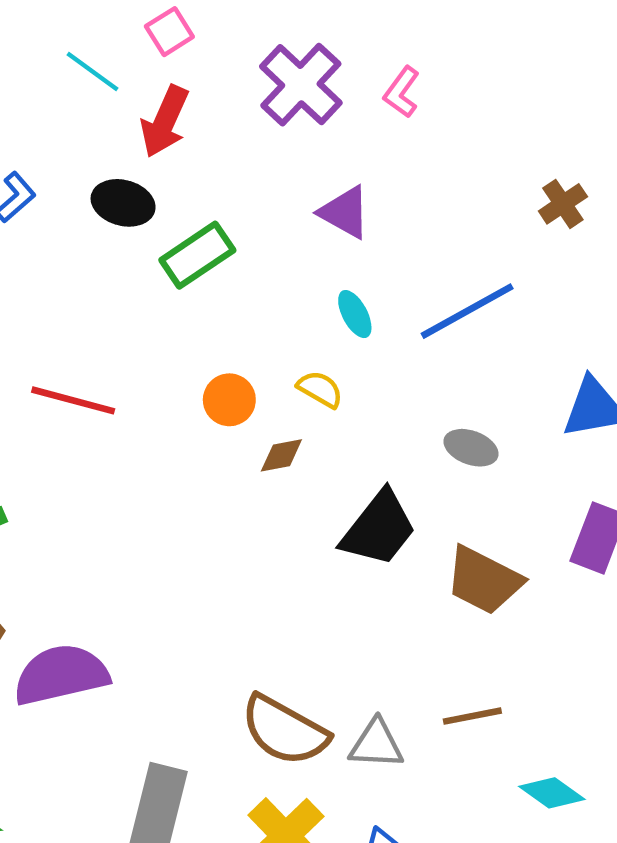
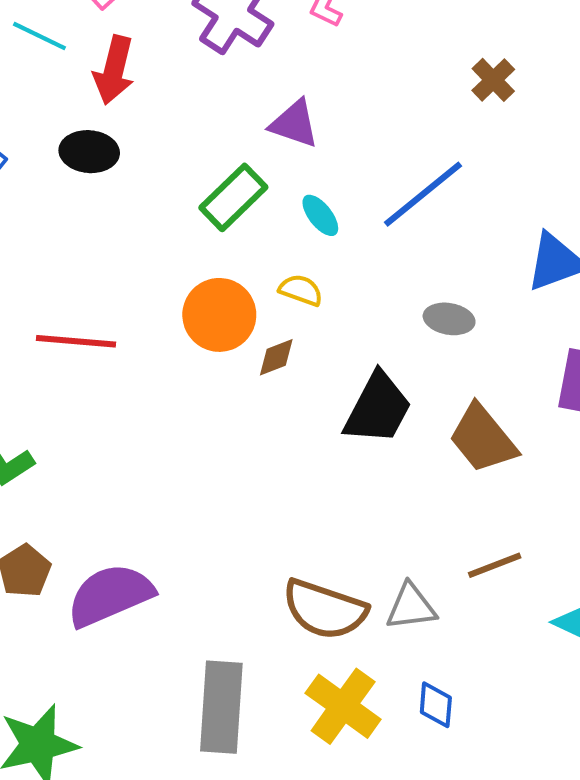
green rectangle: (197, 255) -> (233, 197), moved
orange circle: (229, 400) -> (219, 315), size x1.5
brown trapezoid: (484, 580) -> (483, 439), turned 34

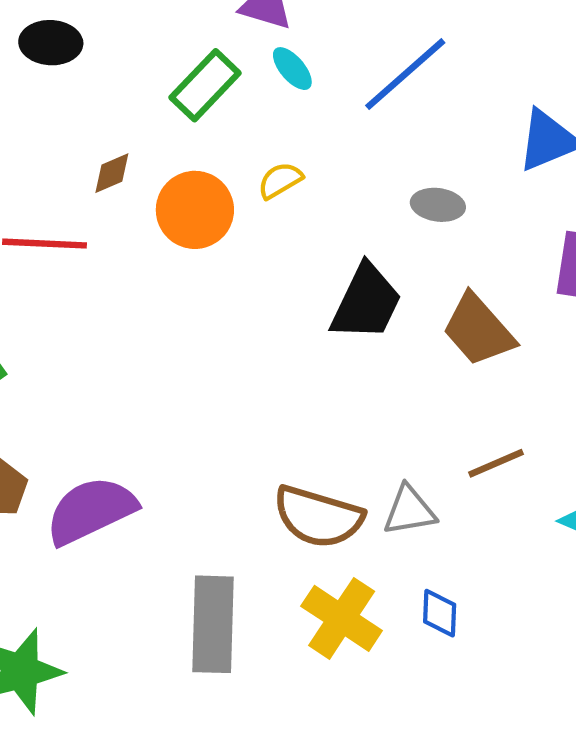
cyan ellipse: (320, 215) -> (292, 69), moved
yellow semicircle: (301, 290) -> (280, 180), turned -48
brown diamond: (276, 357) -> (112, 173), moved

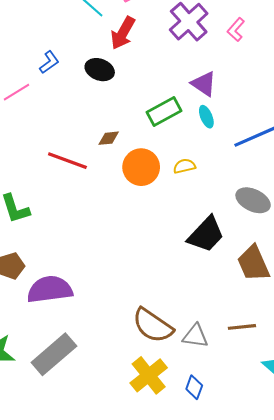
gray ellipse: (438, 205) -> (253, 200), size x1.4
gray rectangle: (213, 624) -> (54, 354), moved, turned 30

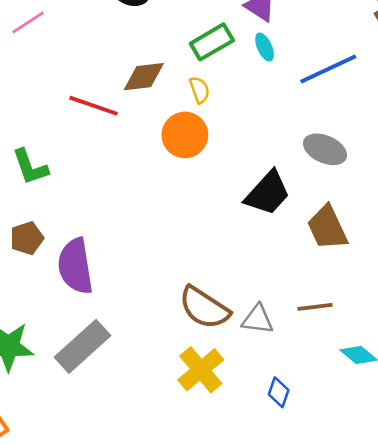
brown diamond: (109, 138) -> (144, 77), size x1.6
yellow semicircle: (184, 166) -> (199, 90), moved, turned 85
orange circle: (141, 167) -> (185, 135), moved
purple semicircle: (50, 289) -> (75, 266), turned -90
blue diamond: (194, 387) -> (279, 392), moved

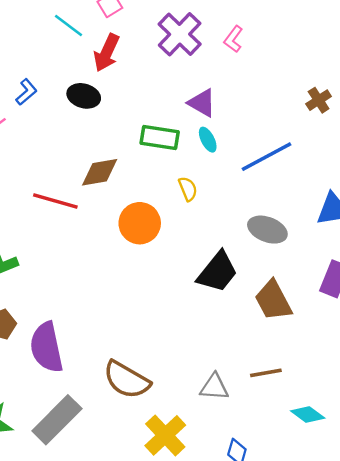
green rectangle: (212, 42) -> (160, 138), turned 42
yellow semicircle: (199, 90) -> (188, 189), moved
brown semicircle: (204, 308) -> (127, 380), moved

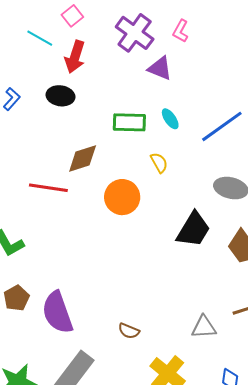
purple triangle: (202, 103) -> (160, 68), moved
brown semicircle: (127, 380) -> (129, 331), size x0.5

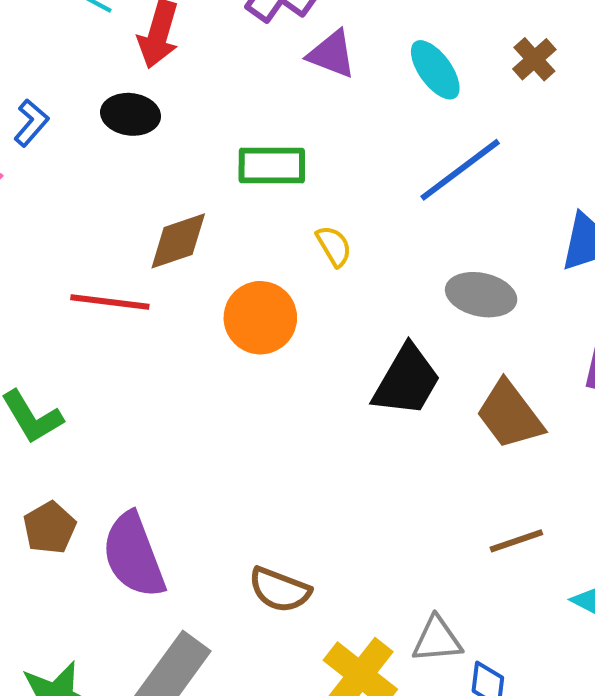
cyan ellipse: (170, 119) -> (435, 70), moved, size x1.4
gray triangle: (204, 327) -> (437, 640), moved
brown semicircle: (129, 331) -> (280, 590), size x1.4

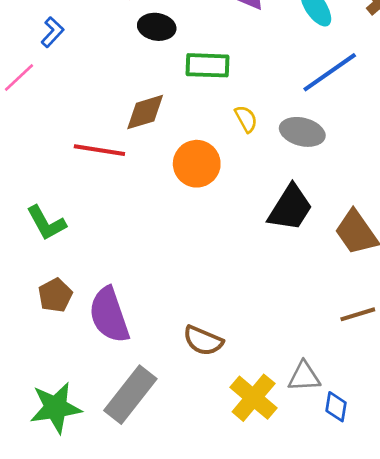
black ellipse: (131, 114) -> (157, 27), moved
gray ellipse: (481, 295) -> (302, 132), moved

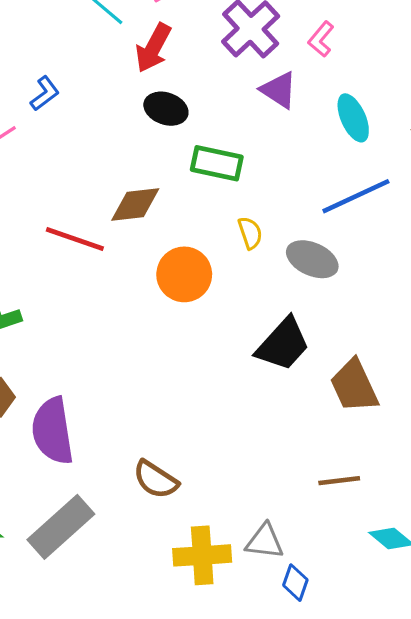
yellow cross: (254, 398) -> (202, 555), turned 36

